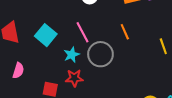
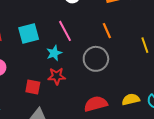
cyan square: (46, 35) -> (29, 33), turned 35
gray circle: (100, 54) -> (96, 59), moved

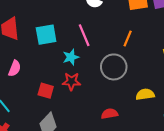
orange line: (107, 31) -> (128, 39), turned 42
yellow semicircle: (131, 99) -> (145, 94), moved
red semicircle: (96, 104) -> (110, 114), size x0.7

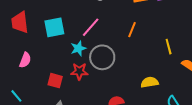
pink line: (84, 35) -> (91, 27), turned 65
gray circle: (114, 67) -> (102, 57), moved

